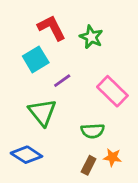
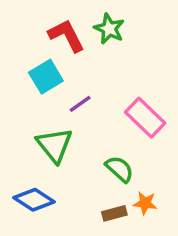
green star: (91, 37) -> (109, 29), moved
green semicircle: (93, 131) -> (119, 169), turned -135
brown rectangle: (89, 165) -> (114, 213), turned 48

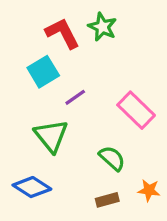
orange star: (145, 203) -> (149, 190), moved

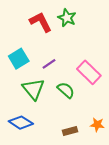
cyan square: (43, 72) -> (19, 59), moved
green semicircle: (112, 158) -> (66, 90), moved

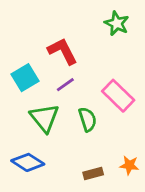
green star: (67, 18) -> (117, 23), moved
red L-shape: (41, 22) -> (63, 51), moved
green semicircle: (66, 90) -> (88, 119), turned 30

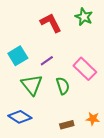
red L-shape: (63, 51) -> (51, 23), moved

